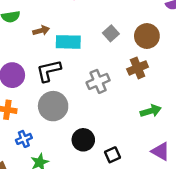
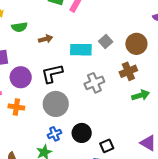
cyan rectangle: (68, 42) -> (81, 50), moved
green arrow: (151, 111) -> (141, 95), moved
blue cross: (24, 139) -> (54, 134), moved

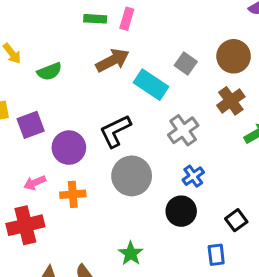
brown arrow: (46, 39) -> (113, 60), moved, size x1.5
cyan rectangle: (81, 50) -> (151, 85), turned 45
blue cross: (54, 134) -> (193, 176), moved
black square: (107, 146) -> (236, 220), moved

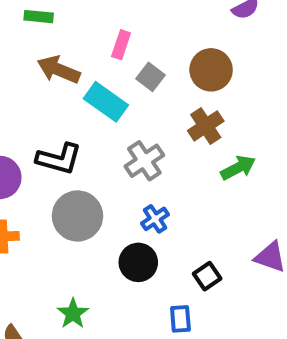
pink rectangle: (127, 19) -> (121, 45), moved
brown arrow: (113, 60) -> (59, 70), turned -132
black L-shape: (115, 131) -> (59, 159), turned -141

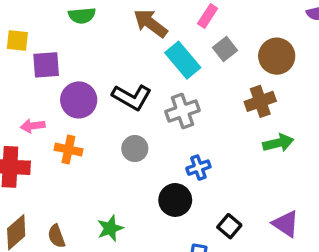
gray cross: (144, 161) -> (182, 111), moved
gray circle: (77, 216) -> (135, 149), size x0.6
black square: (207, 276) -> (229, 226), turned -30

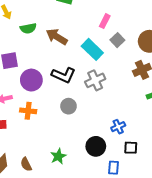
brown arrow: (150, 23) -> (57, 37), moved
blue cross: (198, 168) -> (118, 127), moved
black circle: (175, 200) -> (96, 146), moved
black square: (229, 226) -> (131, 148), turned -32

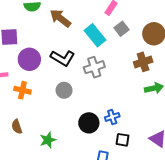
black circle: (96, 146) -> (89, 123), moved
brown semicircle: (26, 164) -> (17, 127), moved

